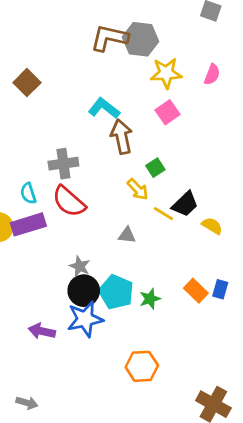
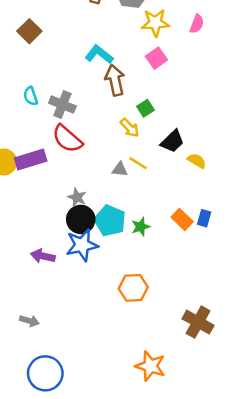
gray cross: (63, 164) -> (62, 105), turned 30
cyan semicircle: (28, 193) -> (31, 96), moved
yellow line: (163, 214) -> (138, 163), moved

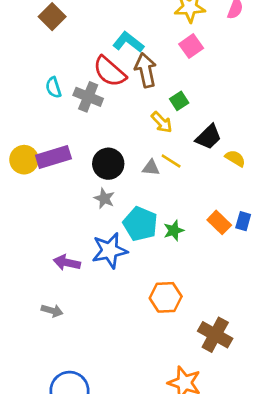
red semicircle: (67, 139) -> (110, 71), moved
black circle: (81, 219) -> (108, 164), moved
gray arrow: (29, 321) -> (52, 311), moved
brown cross: (198, 322) -> (215, 335), moved

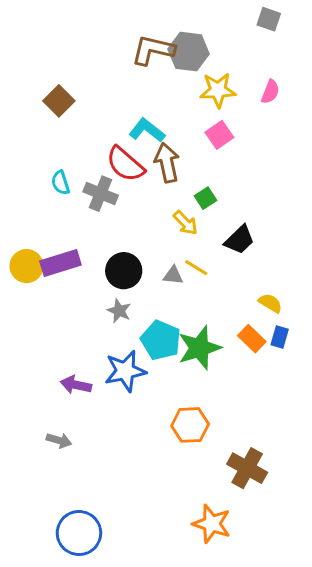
yellow semicircle: (235, 158) -> (270, 303), moved
green star: (174, 230) -> (199, 348), size x1.8

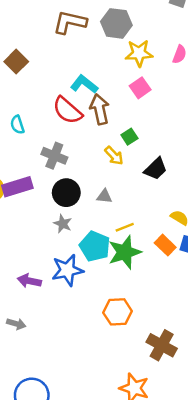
brown L-shape: (153, 50) -> (70, 22), moved
gray cross: (101, 194) -> (54, 156), moved
yellow line: (196, 268) -> (125, 227), moved, turned -54

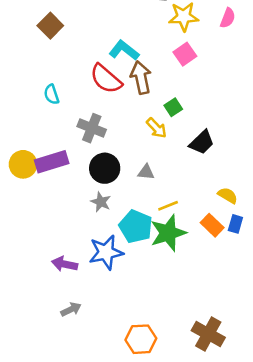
orange hexagon: (118, 312) -> (141, 339), moved
gray arrow: (16, 324) -> (71, 309), moved, turned -42

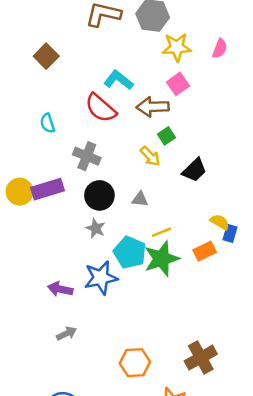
brown arrow: (141, 78) -> (153, 107), moved, turned -80
blue rectangle: (235, 224) -> (230, 233), moved
orange rectangle: (212, 225) -> (205, 251), turned -70
brown cross: (208, 334) -> (201, 358), turned 32

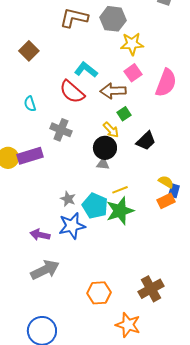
pink semicircle: (220, 48) -> (166, 83), moved, size x1.8
black circle: (99, 195) -> (105, 148), moved
gray star: (96, 228) -> (68, 199), moved
orange rectangle: (205, 251) -> (166, 201), moved
gray arrow: (67, 333) -> (45, 270), size x1.8

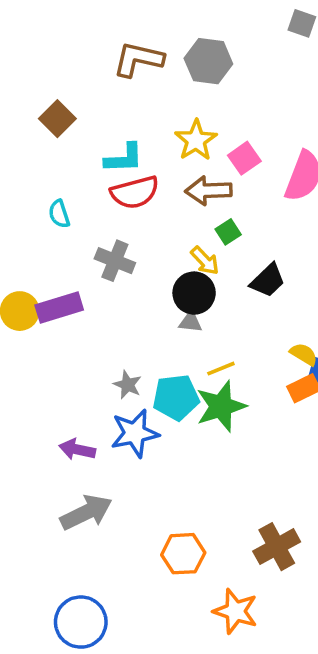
yellow star: (132, 44) -> (196, 140), moved, turned -30
cyan L-shape: (86, 70) -> (124, 158), moved, turned 140
red semicircle: (72, 92) -> (135, 192), turned -56
cyan pentagon: (95, 206) -> (176, 397), turned -30

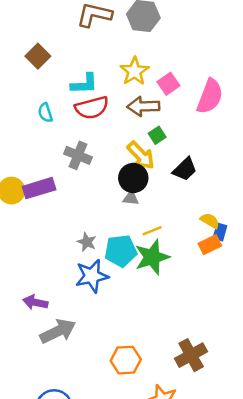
cyan semicircle: (59, 214) -> (45, 113), moved
yellow arrow: (205, 261) -> (141, 155), size x1.4
purple arrow: (77, 449) -> (35, 302), moved

